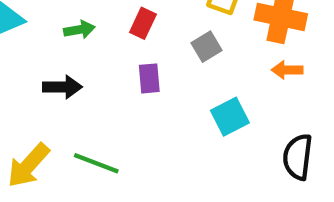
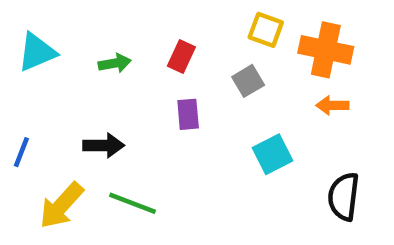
black arrow: (62, 87) -> (104, 145), moved

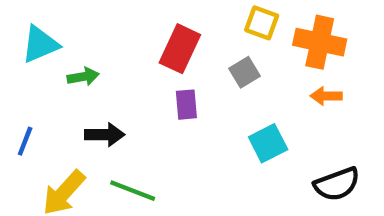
red rectangle: (181, 57) -> (180, 49), size x1.5
green arrow: (115, 63) -> (83, 77), moved
black semicircle: (344, 197) -> (337, 184), turned -117

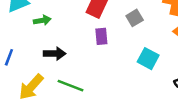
cyan square: (268, 143) -> (148, 59), turned -35

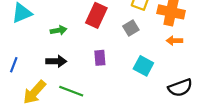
green arrow: (42, 20) -> (59, 30), moved
purple rectangle: (101, 36) -> (100, 58), moved

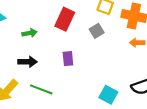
cyan square: (143, 66) -> (108, 95), moved

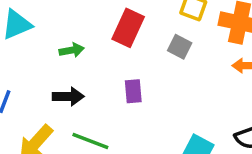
gray square: (97, 31) -> (180, 47), turned -32

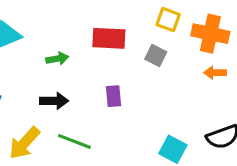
red rectangle: (128, 28) -> (109, 38), turned 68

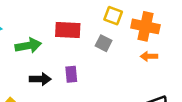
green arrow: (57, 59) -> (28, 46), size x1.5
black arrow: (54, 101) -> (40, 79), moved

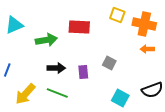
gray square: (104, 43) -> (109, 63), moved
purple rectangle: (71, 74) -> (83, 72), moved

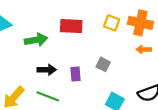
yellow square: (117, 15) -> (112, 23), moved

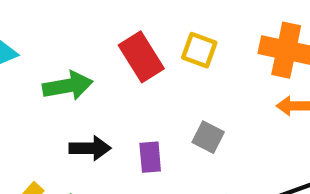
yellow square: (112, 23) -> (199, 50), moved
red rectangle: (71, 26) -> (141, 57), turned 55

